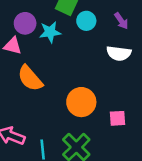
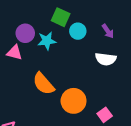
orange semicircle: (30, 78) -> (43, 84), moved
pink square: (118, 118) -> (105, 115), turned -32

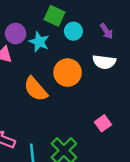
cyan star: (47, 41) -> (39, 42), turned 30
orange circle: (74, 101) -> (68, 73), moved

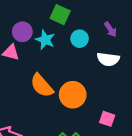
cyan circle: (73, 31) -> (80, 39), moved
orange circle: (68, 73) -> (73, 95), moved
pink square: (103, 123) -> (107, 119), turned -35

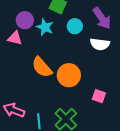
purple arrow: (110, 29) -> (102, 18), size x1.6

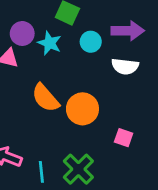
purple arrow: (102, 18) -> (128, 31), turned -55

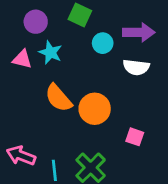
purple circle: (22, 33) -> (36, 22), moved
cyan star: (50, 43) -> (50, 52), moved

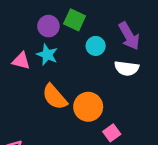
purple circle: (36, 22) -> (48, 26), moved
purple arrow: (139, 32) -> (129, 36), turned 60
pink square: (135, 137) -> (112, 133), moved, turned 35

